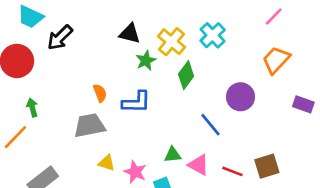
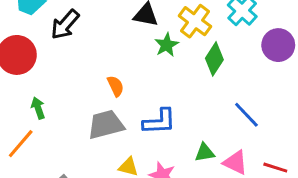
purple circle: (241, 97) -> (278, 45), moved
blue L-shape: (136, 102) -> (159, 122), moved

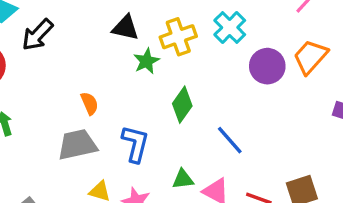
yellow cross: (195, 21) -> (178, 37), turned 32
green diamond: (214, 59) -> (182, 105), moved
blue L-shape: (159, 122) -> (135, 144), turned -76

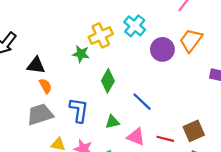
black triangle: (125, 28) -> (36, 65), moved
green star: (146, 61) -> (81, 54), turned -30
green triangle: (183, 179) -> (112, 122), moved

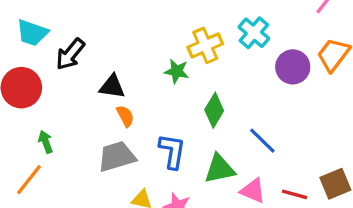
green triangle: (112, 122) -> (220, 169), size x1.5

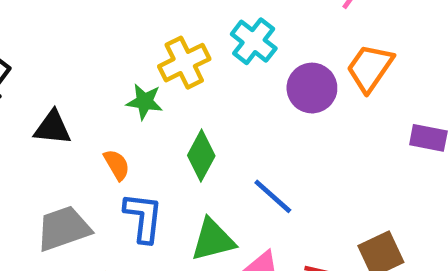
orange semicircle: (125, 116) -> (117, 165), moved

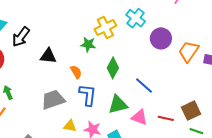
orange trapezoid: (370, 68) -> (189, 51), moved

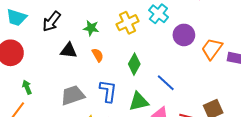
black arrow: (21, 37) -> (52, 21), moved
green star: (88, 44) -> (91, 28), moved
orange semicircle: (76, 72) -> (98, 55), moved

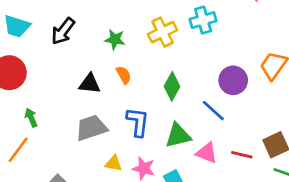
cyan cross: (158, 14) -> (203, 20), turned 36
purple circle: (184, 35) -> (233, 80), moved
black triangle: (69, 51) -> (90, 84), moved

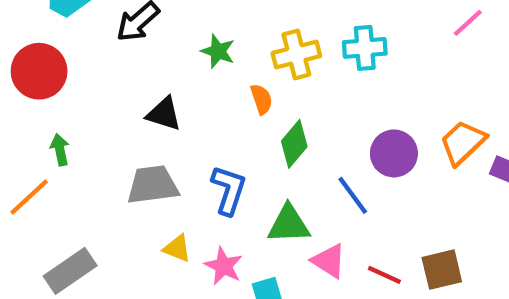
orange semicircle: (124, 75) -> (261, 99), moved

